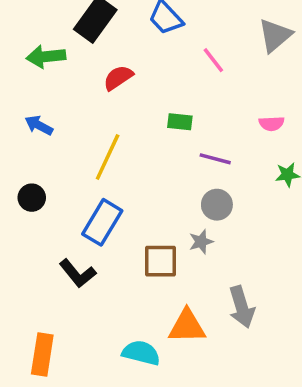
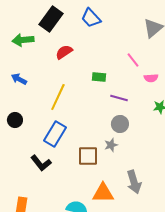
pink line: (213, 60) -> (133, 60), moved

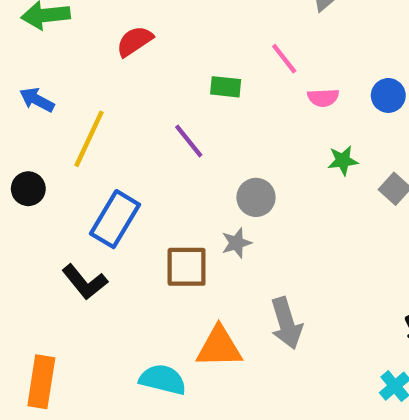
green rectangle: (99, 77) -> (226, 87), moved
yellow line: (58, 97) -> (89, 139), moved
purple line: (119, 98) -> (189, 141), moved, turned 36

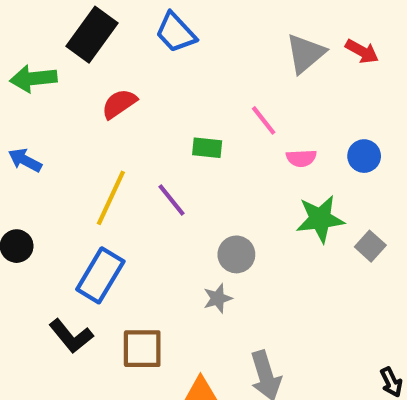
yellow line: (89, 139) -> (111, 198), moved
green star: (343, 161) -> (320, 219), size x1.6
brown square: (187, 267) -> (142, 349), moved

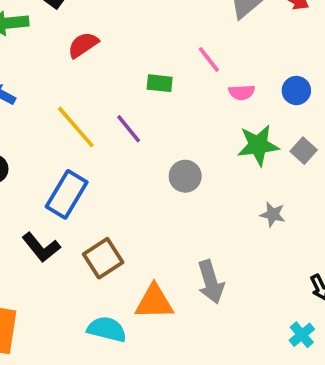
yellow line: (111, 198) -> (76, 127), turned -66
gray square: (370, 246) -> (304, 151), moved
gray star: (218, 298) -> (273, 214), moved, turned 30
brown square: (142, 349) -> (103, 258), turned -33

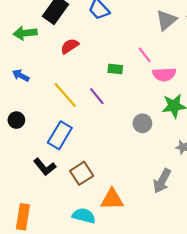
pink semicircle: (242, 92) -> (164, 74), size x1.5
gray circle: (185, 176) -> (142, 123), moved
gray arrow: (211, 282) -> (162, 181), moved, turned 45

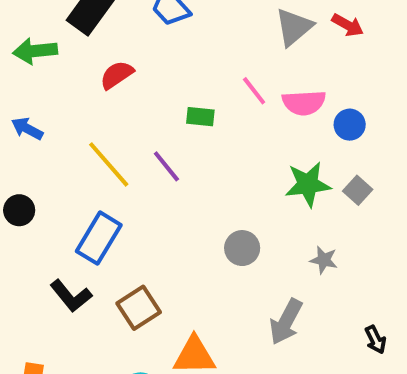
pink semicircle: (164, 74) -> (304, 103), moved
gray circle: (142, 123) -> (242, 248), moved

